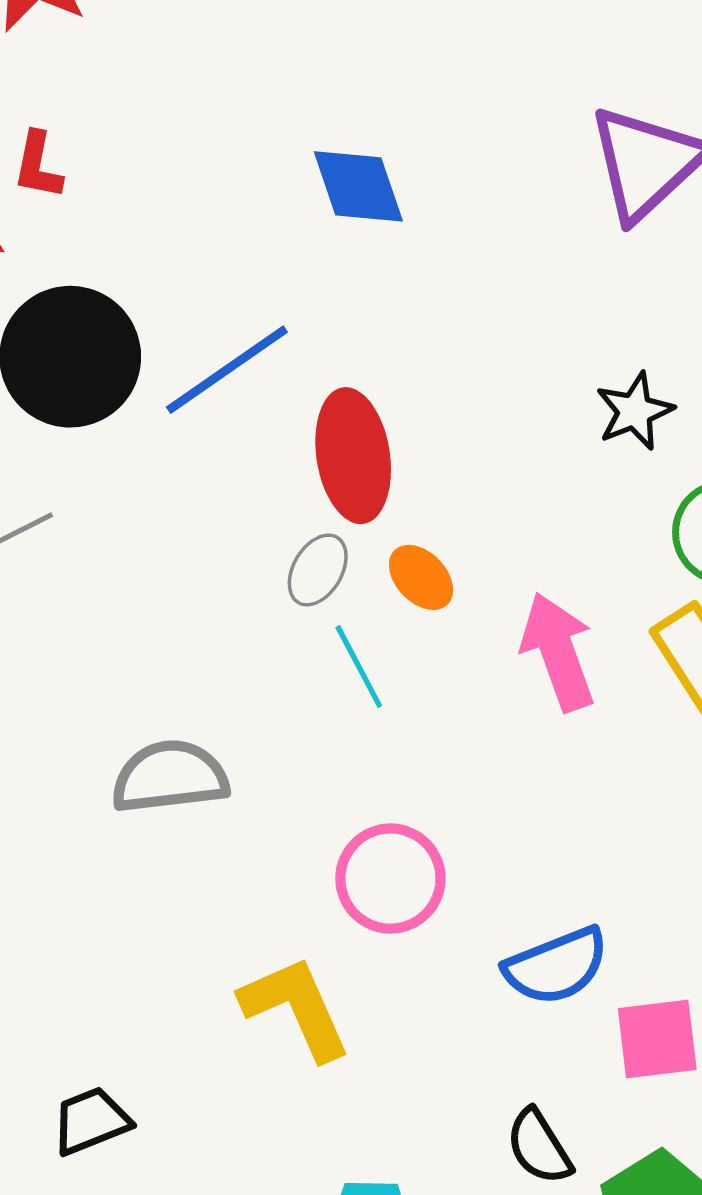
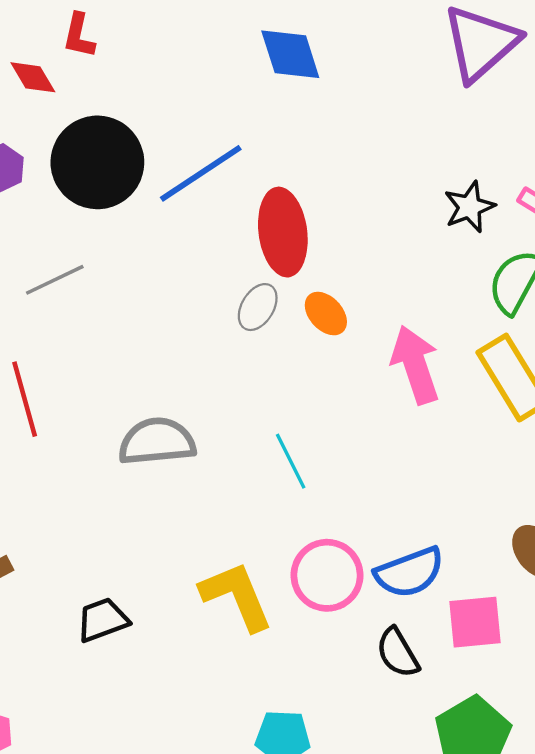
cyan line: (359, 667) -> (291, 461), moved
pink circle: (390, 879) -> (327, 575), moved
black trapezoid: (91, 1121) -> (103, 620), moved
black semicircle: (539, 1147) -> (398, 653), moved

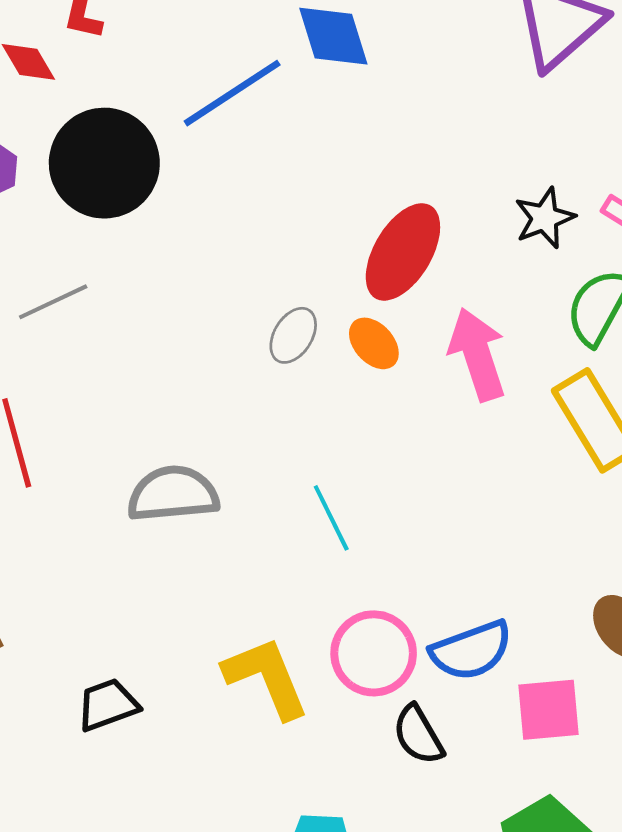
blue line: (201, 173) -> (232, 93), moved
red ellipse: (283, 232) -> (403, 252), moved, turned 38
pink arrow: (415, 365) -> (477, 354), moved
black semicircle: (398, 653) -> (418, 735), moved

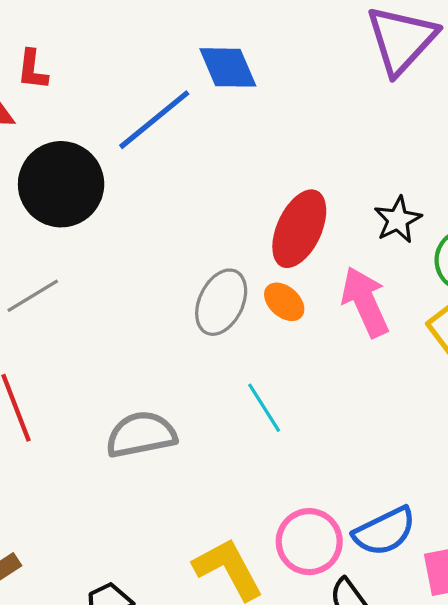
black star: (545, 218) -> (398, 220), moved
gray ellipse: (293, 335) -> (221, 302), size x1.5
cyan line: (331, 518) -> (264, 408), moved

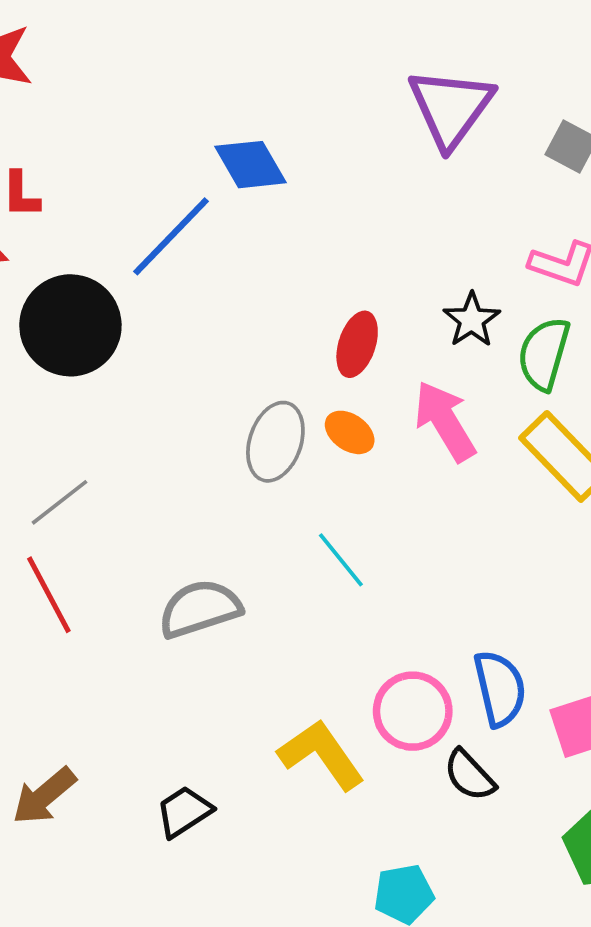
red ellipse: (299, 229) -> (357, 344), size x0.7
gray line: (33, 296) -> (59, 502), moved
blue semicircle: (385, 531) -> (500, 688), turned -70

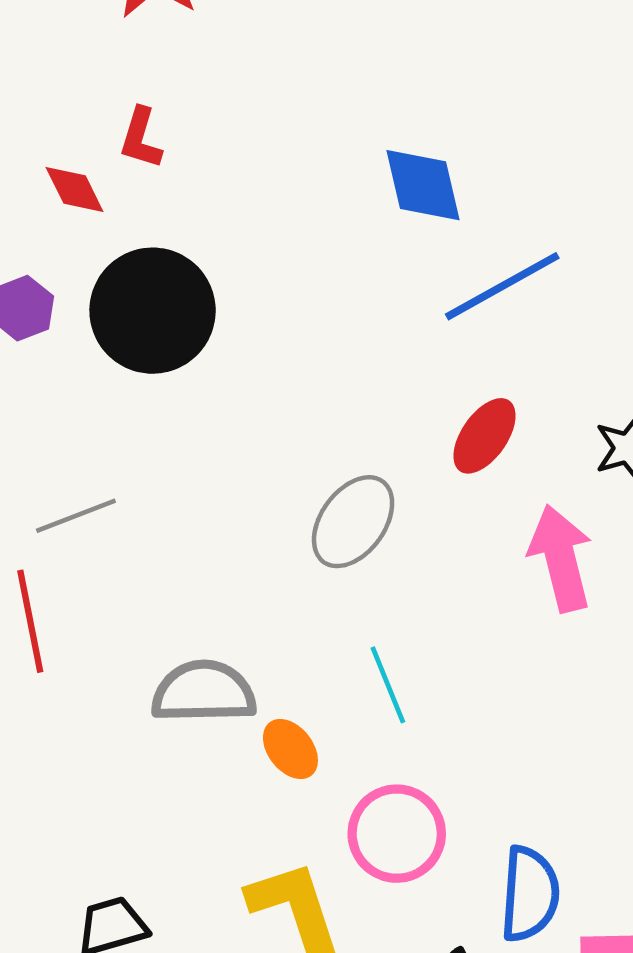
blue line: (171, 236) -> (502, 286), moved
orange ellipse: (350, 432) -> (290, 749), moved
pink circle: (413, 711) -> (397, 834), moved

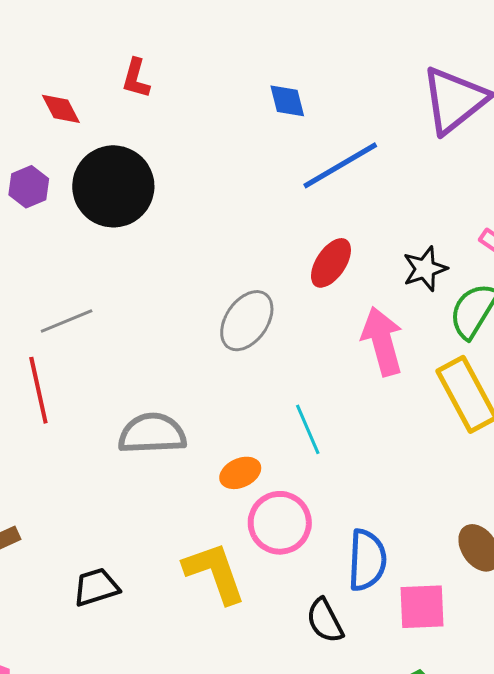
red L-shape: (141, 138) -> (136, 78), moved
blue diamond: (423, 185) -> (287, 101), size x0.7
cyan line: (388, 685) -> (308, 429), moved
orange ellipse: (290, 749) -> (240, 473), moved, turned -75

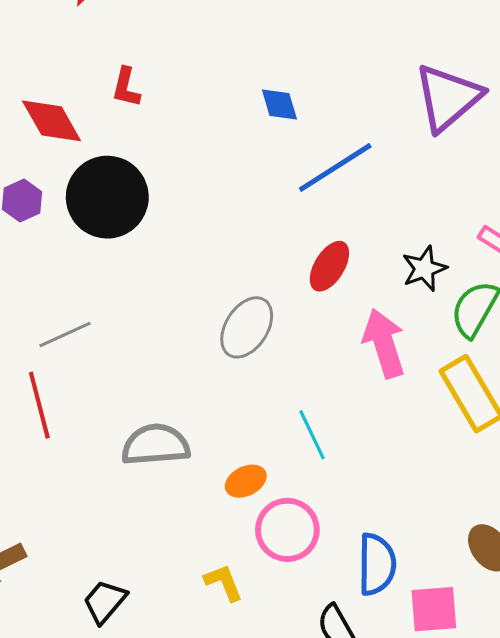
red diamond: (61, 109) -> (52, 121), size x1.5
yellow L-shape: (215, 573) -> (224, 583), size x0.6
black trapezoid: (96, 587) -> (105, 602), turned -30

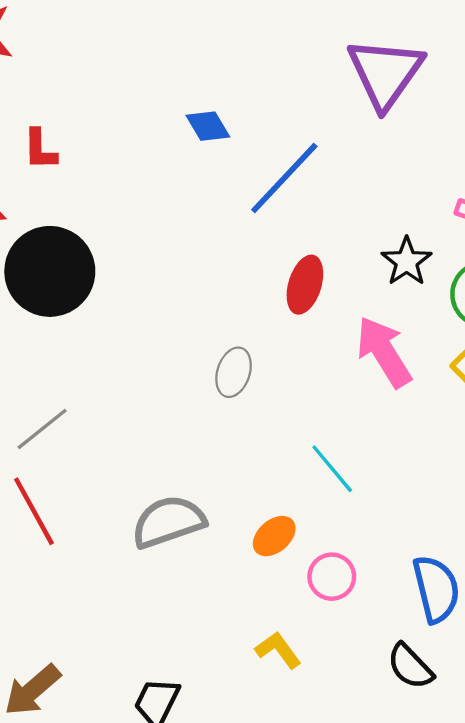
gray ellipse: (247, 327) -> (234, 372), size x0.7
pink circle: (287, 530) -> (332, 577), size x0.7

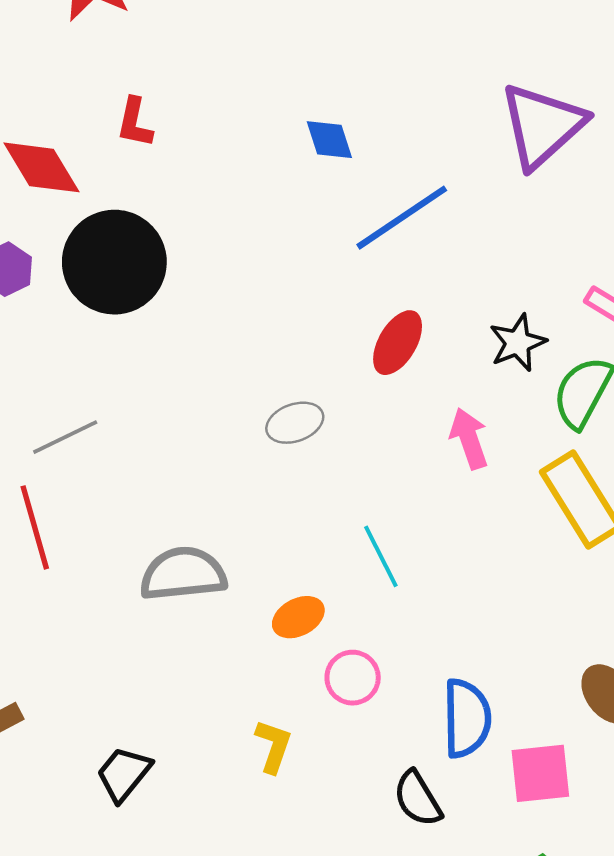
pink arrow: (384, 352) -> (469, 439), size x0.7
gray ellipse: (234, 372) -> (295, 423), turned 39
yellow L-shape: (278, 650) -> (273, 746), turned 42

